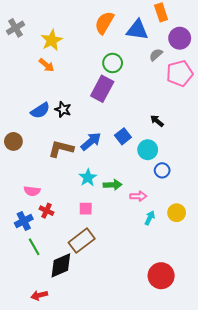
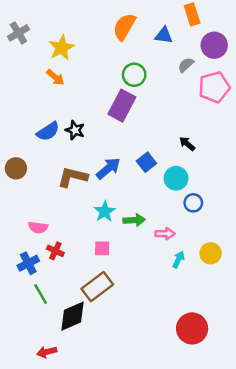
blue triangle: (137, 30) -> (164, 35), size x0.7

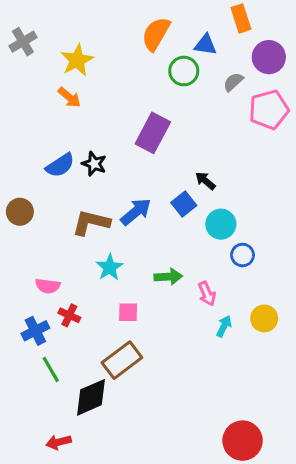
green circle: (134, 75) -> (184, 71), moved
black arrow: (187, 144) -> (205, 181), moved
cyan star: (105, 211) -> (110, 267), moved
pink arrow: (165, 234) -> (207, 294), turned 66
red circle: (192, 328) -> (243, 441), moved

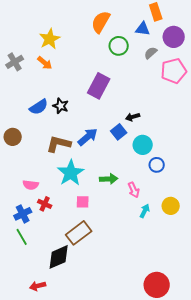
gray cross: (23, 42) -> (15, 62), moved
blue triangle: (205, 45) -> (143, 29), moved
black arrow: (205, 181) -> (133, 117), turned -56
cyan star: (110, 267) -> (71, 173), size x1.5
green line: (51, 369) -> (22, 237), moved

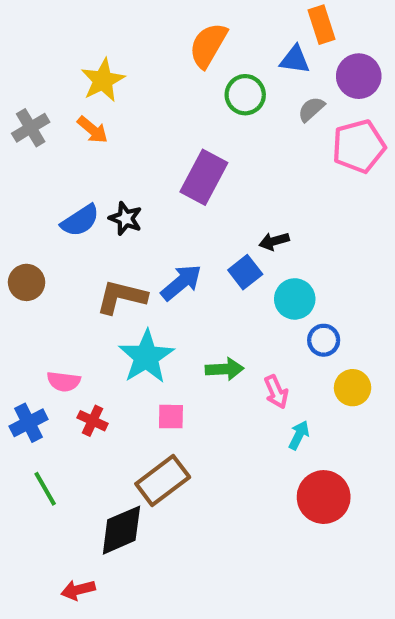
yellow circle: (171, 206) -> (353, 388), moved
blue cross: (23, 214) -> (29, 423), moved
red circle: (157, 285) -> (324, 497), moved

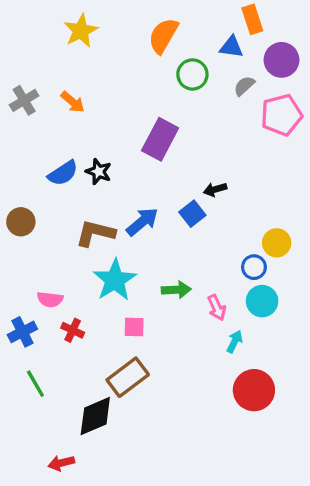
yellow star: (103, 80) -> (81, 31), moved
cyan circle: (295, 299) -> (262, 301), moved
yellow circle: (353, 388) -> (277, 243), moved

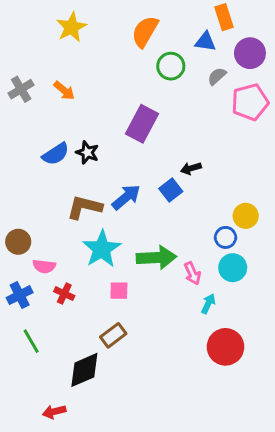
brown circle: (21, 222) -> (18, 242), moved
green arrow: (176, 290) -> (156, 258), size x1.5
brown rectangle: (128, 377) -> (113, 335), size x0.7

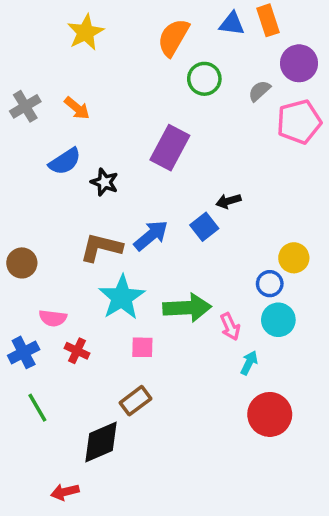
blue triangle: (205, 42) -> (232, 24), moved
blue semicircle: (56, 154) -> (65, 161), moved
brown circle: (18, 242) -> (22, 263), moved

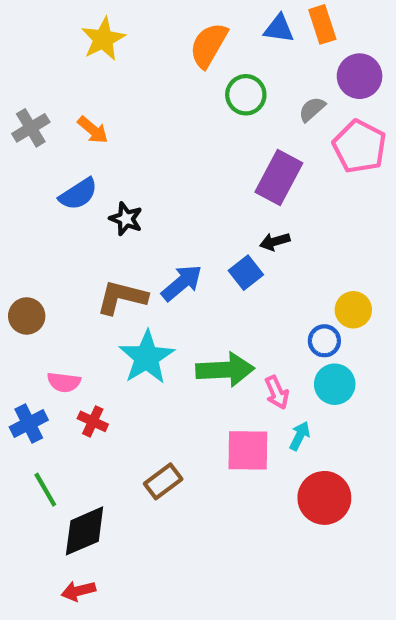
pink pentagon: (299, 122) -> (360, 146), turned -30
purple rectangle: (170, 148) -> (279, 177), moved
pink square: (142, 347) -> (248, 450), moved, size x1.6
black diamond: (101, 442) -> (85, 531), moved

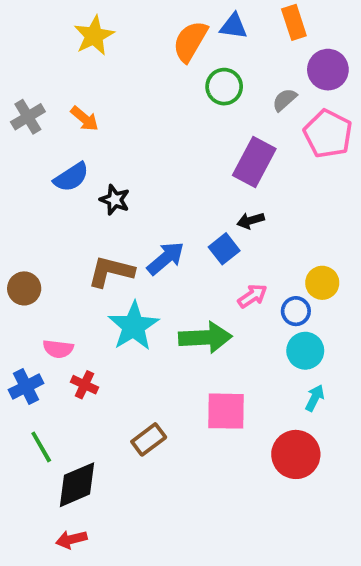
blue triangle: (279, 29) -> (234, 26), moved
pink arrow: (277, 392) -> (252, 296), moved, turned -100
cyan arrow: (300, 436) -> (315, 398), moved

